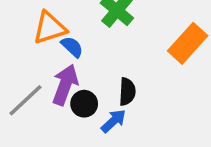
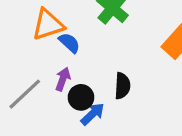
purple arrow: (65, 85) -> (63, 79), size x0.6
blue arrow: (113, 121) -> (93, 114), moved

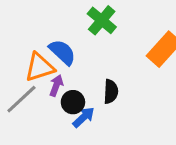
orange triangle: (48, 25) -> (40, 67), moved
blue semicircle: (69, 43) -> (62, 52), size x1.4

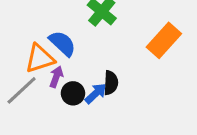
blue arrow: (84, 117) -> (96, 93), moved

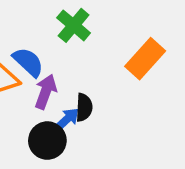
purple arrow: (56, 77) -> (46, 92), moved, size x1.4
black circle: (73, 93) -> (47, 141), moved, size x1.4

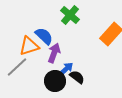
black semicircle: (84, 107) -> (77, 77), moved, turned -56

